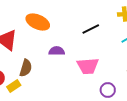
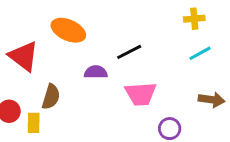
black line: (91, 29) -> (129, 52), moved
yellow rectangle: (14, 86) -> (34, 123), turned -56

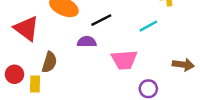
black line: (129, 52) -> (101, 20), moved
cyan line: (200, 53) -> (148, 26), moved

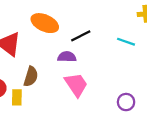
cyan line: (148, 26) -> (126, 42), turned 48
pink trapezoid: (124, 60) -> (76, 85), moved, turned -120

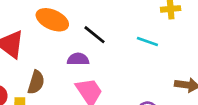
black line: (81, 36) -> (94, 35), turned 66

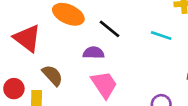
brown semicircle: (36, 82) -> (52, 75), turned -60

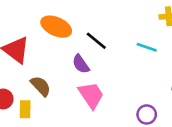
purple semicircle: (94, 53) -> (81, 64), turned -126

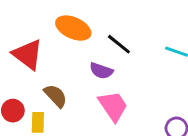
purple semicircle: (81, 64) -> (101, 71), turned -36

